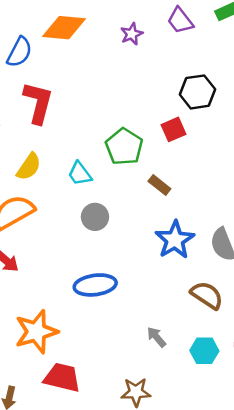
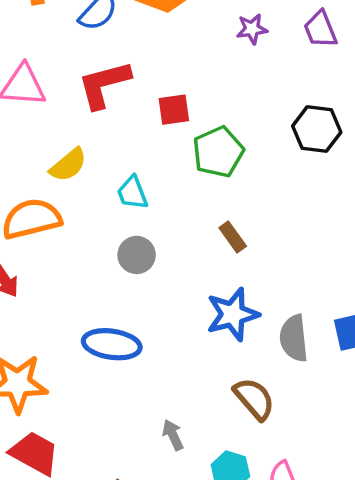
red L-shape: (38, 103) -> (104, 84), turned -135
red square: (174, 129) -> (174, 110), moved
green pentagon: (124, 147) -> (218, 152), moved

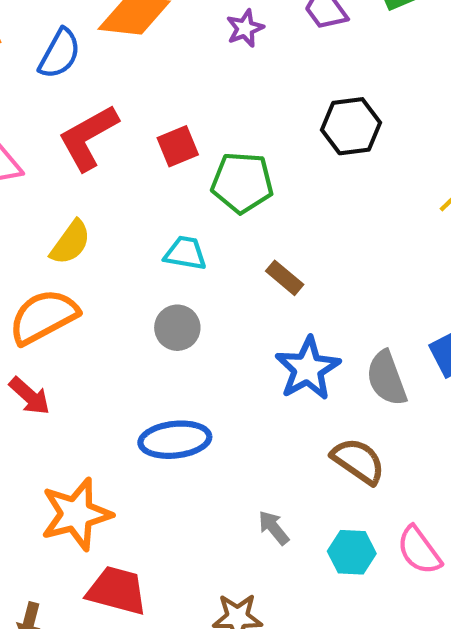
green pentagon: (218, 152) -> (242, 183), turned -30
cyan trapezoid: (132, 193) -> (185, 253), moved, turned 135

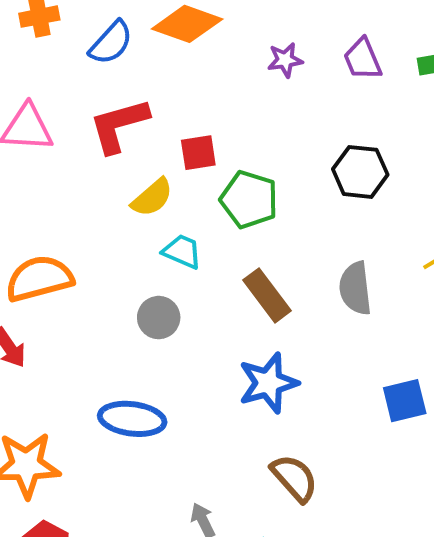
yellow semicircle: (70, 242) -> (152, 198), moved
brown rectangle: (285, 278) -> (267, 295), size x1.5
gray semicircle: (387, 378) -> (355, 288), moved

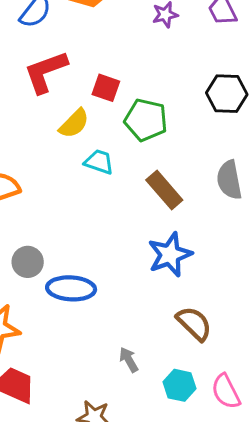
red square: (198, 153) -> (106, 88), turned 32
gray circle: (159, 318) -> (28, 262), moved

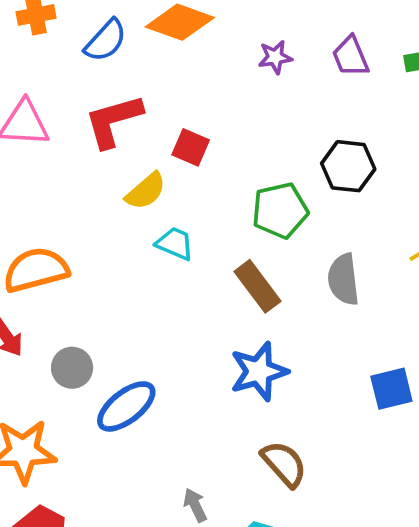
green pentagon: (146, 120) -> (280, 210), moved, turned -30
blue ellipse: (71, 288) -> (126, 406), turned -45

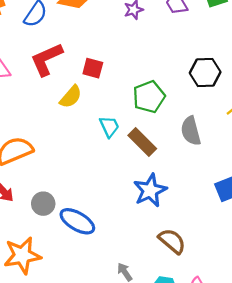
black hexagon: (348, 166) -> (205, 73), moved
cyan trapezoid: (175, 244) -> (109, 127), moved, turned 50
blue ellipse: (126, 406) -> (77, 221), turned 76

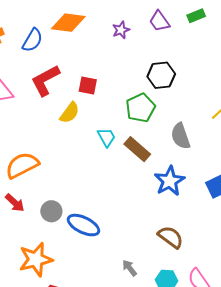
black hexagon: (205, 73) -> (161, 75), moved
blue star: (150, 190) -> (170, 181), moved

